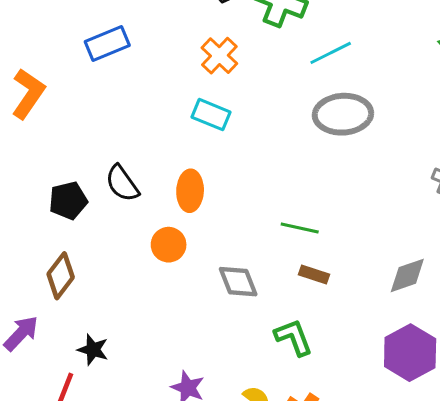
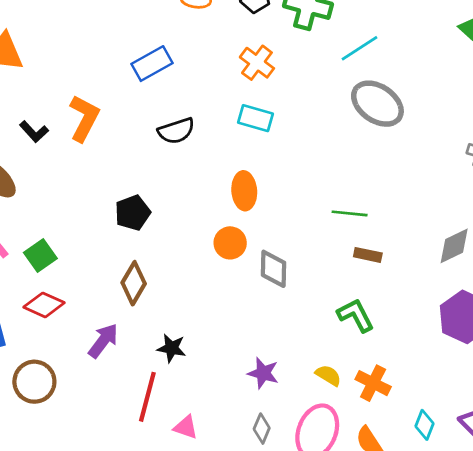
gray ellipse: (343, 114) -> (377, 104), turned 45
black semicircle: (122, 183) -> (176, 131), moved, turned -66
gray diamond: (238, 282) -> (273, 269), moved, turned 30

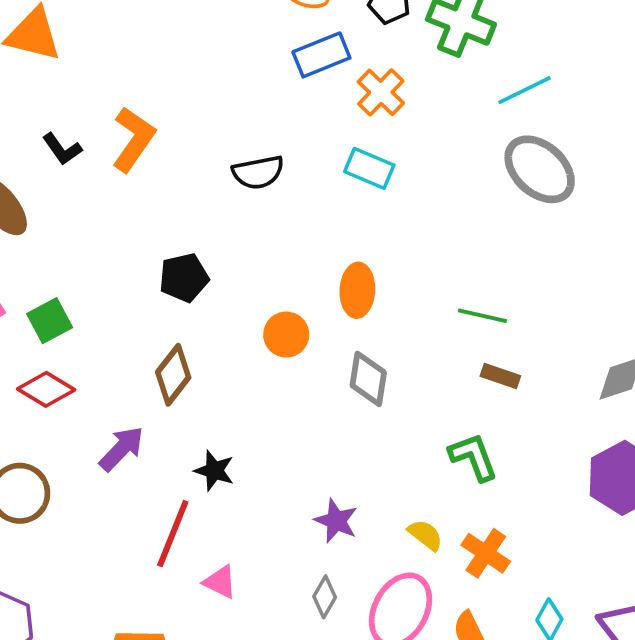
blue rectangle: (152, 64) -> (321, 55), moved
orange ellipse: (244, 191) -> (357, 290), moved
orange circle: (230, 243) -> (286, 335), moved

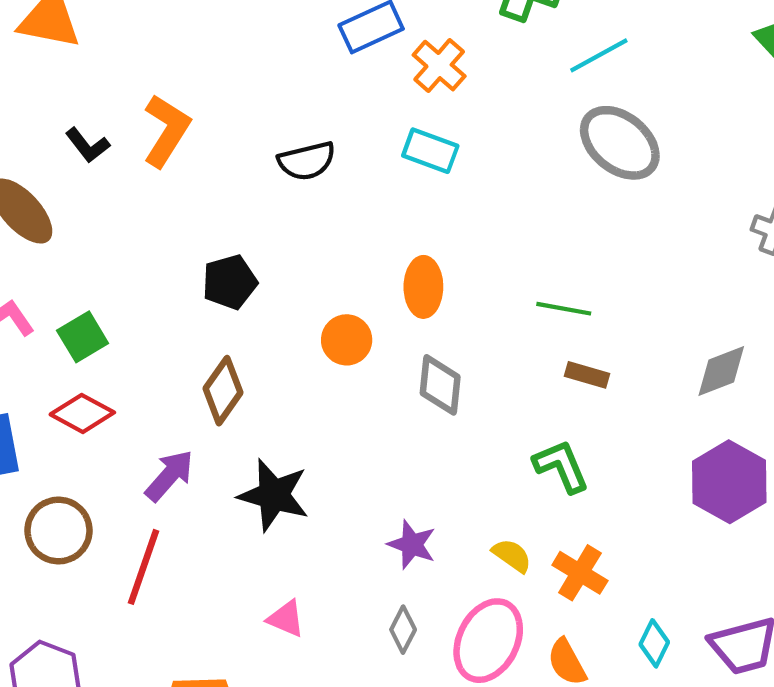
black star: (214, 471) -> (274, 495), size x1.6
red line: (173, 534) -> (144, 567), moved

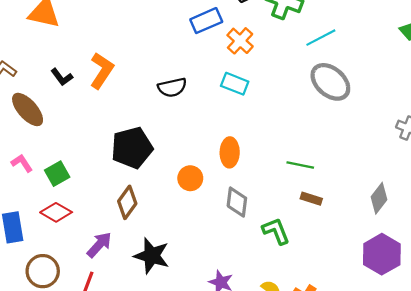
black pentagon: (230, 282) -> (132, 148), size x1.5
gray diamond: (721, 371) -> (379, 198), turned -32
green L-shape: (561, 466) -> (276, 231), moved

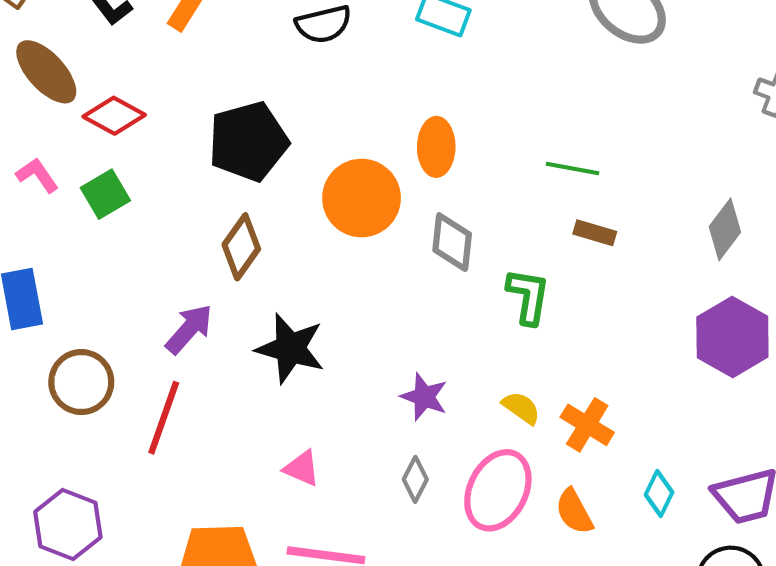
orange circle: (190, 178) -> (362, 198), size x1.6
red diamond: (56, 212) -> (114, 116), moved
green L-shape: (276, 231) -> (528, 296), turned 32

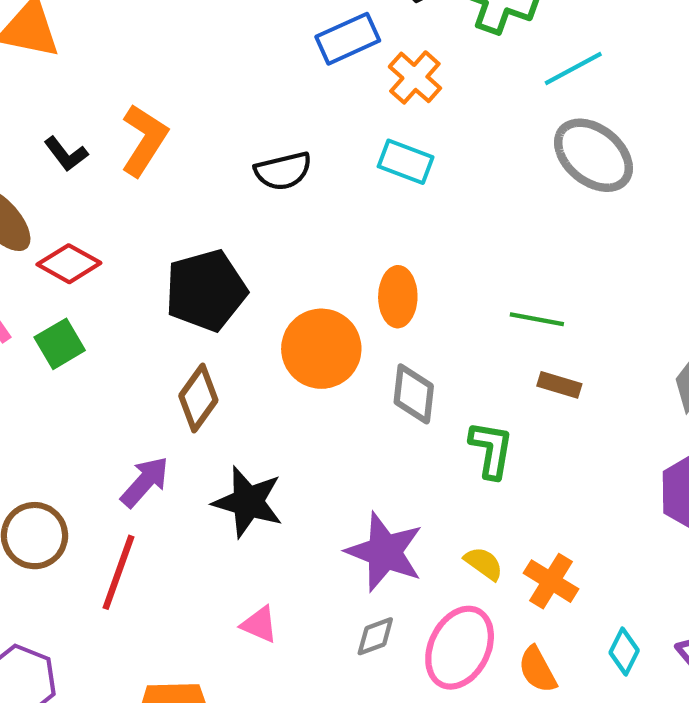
purple star: (424, 397) -> (385, 552), size x1.6
gray diamond: (415, 479) -> (375, 636), turned 42

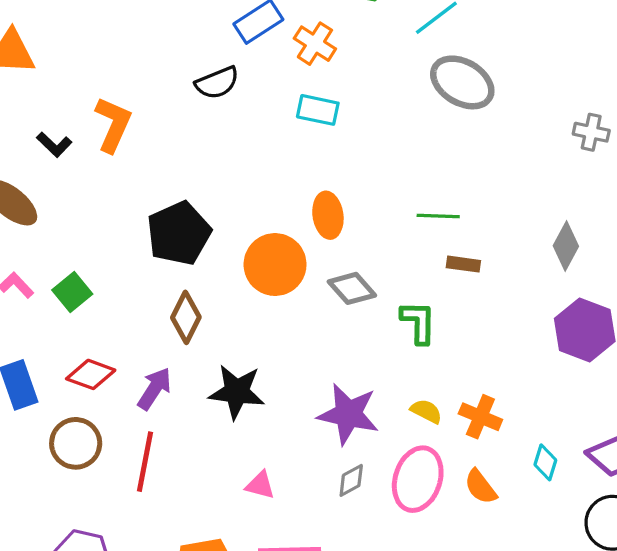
black semicircle: (283, 171) -> (217, 83), moved
red diamond: (69, 264) -> (91, 374), moved
gray diamond: (414, 394) -> (352, 288), turned -39

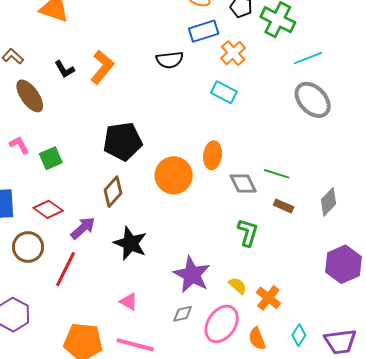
gray diamond: (566, 246) -> (328, 202), moved
gray diamond: (352, 288) -> (243, 184), moved

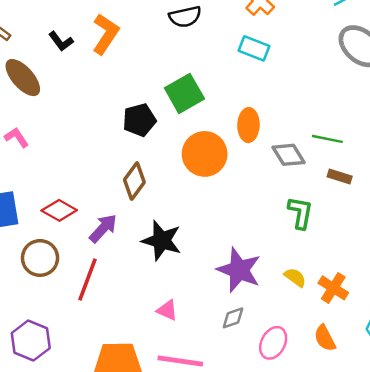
black pentagon: (123, 141) -> (139, 120), size x0.7
green square: (51, 158) -> (184, 93), moved, size x1.4
pink ellipse: (222, 324) -> (273, 343), moved, size x0.7

